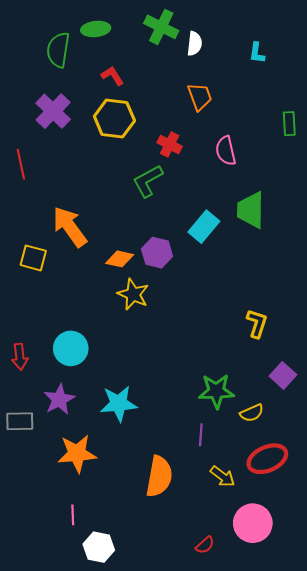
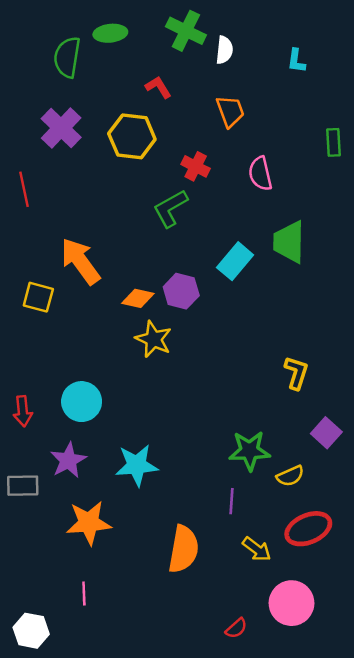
red L-shape: (112, 76) -> (158, 87), moved
white hexagon: (99, 547) -> (31, 631), moved

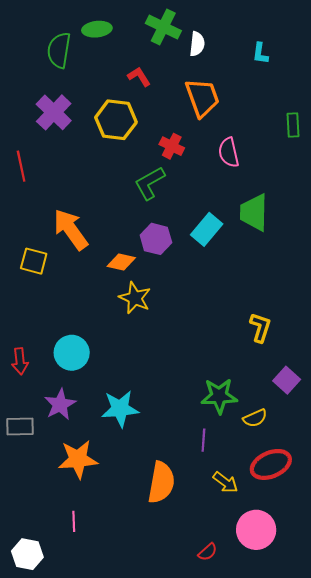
orange trapezoid: (230, 111) -> (202, 98), size x1.4
purple hexagon: (181, 291) -> (156, 239), moved

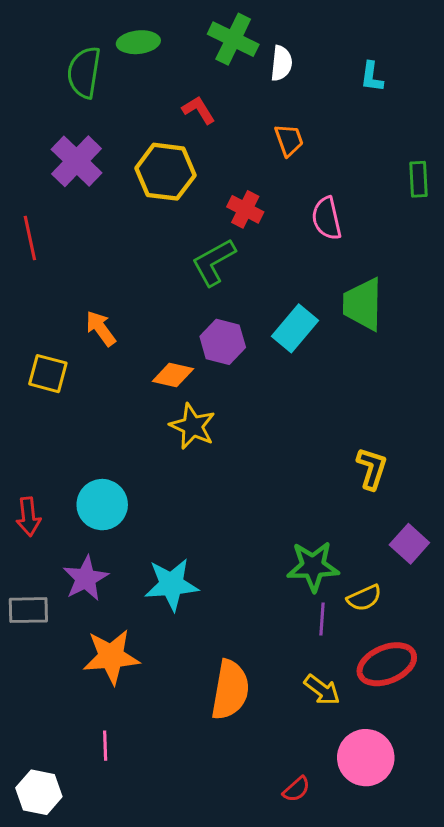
orange trapezoid: (202, 98) -> (289, 140), size x0.6
orange arrow: (71, 229) -> (101, 328), size x0.6
purple line: (203, 440) -> (322, 619), moved

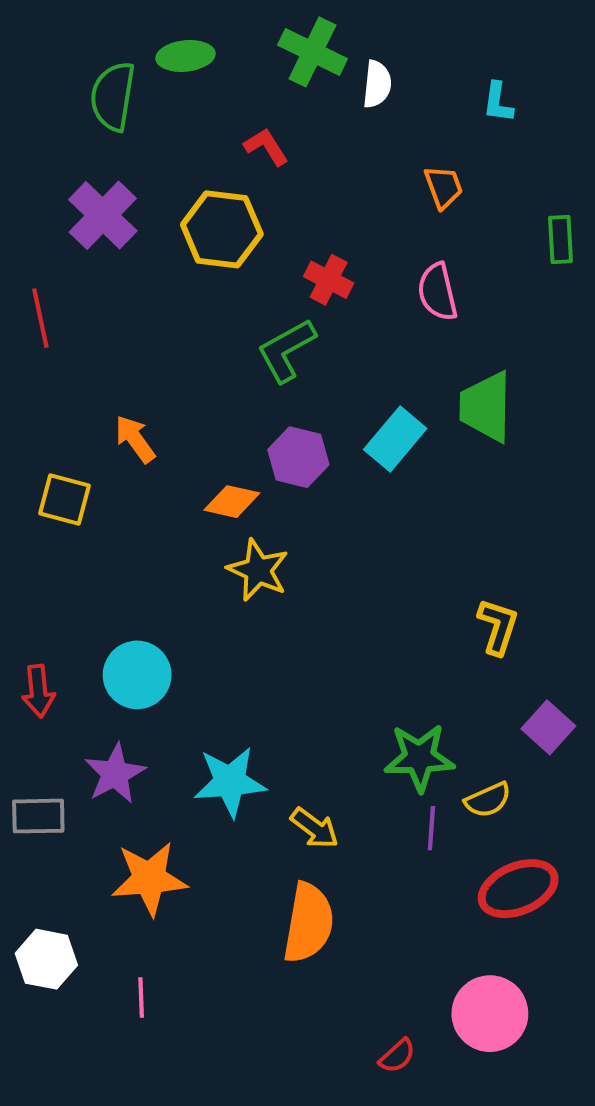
orange trapezoid: (289, 140) -> (444, 187), moved
yellow arrow: (322, 690) -> (315, 828), moved
white hexagon: (39, 792) -> (46, 959), moved

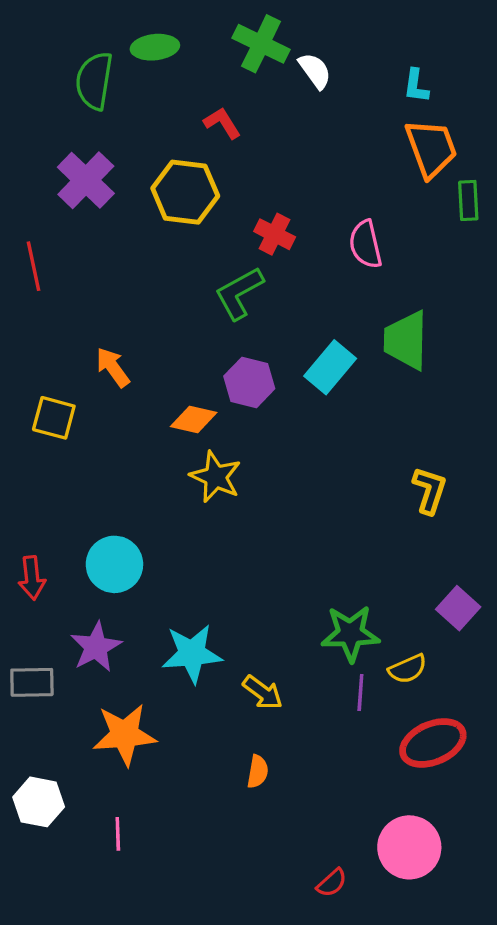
white semicircle: (377, 84) -> (315, 71), turned -42
orange trapezoid: (444, 187) -> (431, 148), moved, size x1.6
yellow L-shape: (498, 627) -> (430, 490), moved
orange semicircle: (308, 923) -> (258, 772), size x0.5

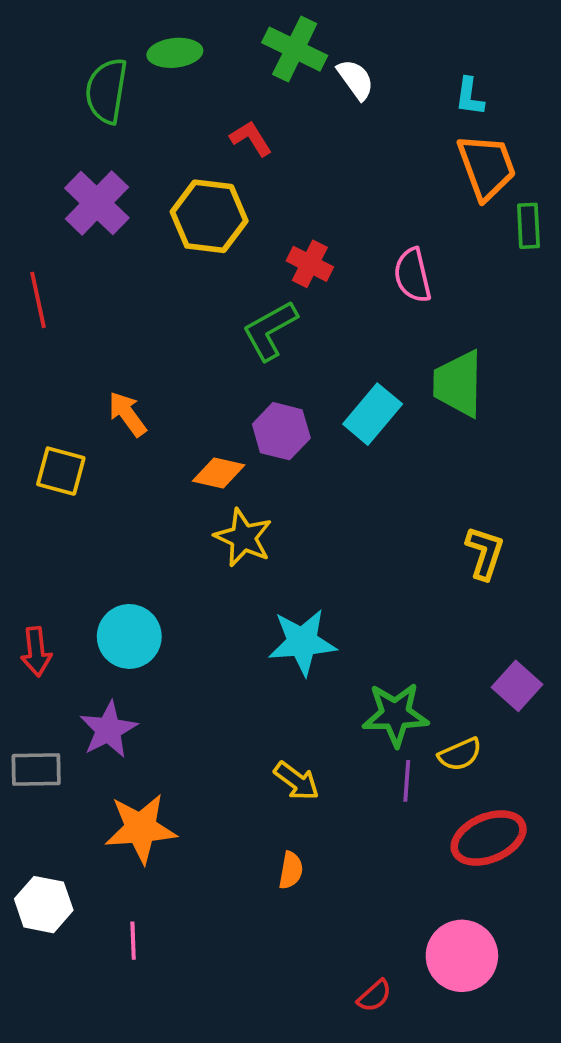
cyan star: (192, 654) -> (302, 642), moved

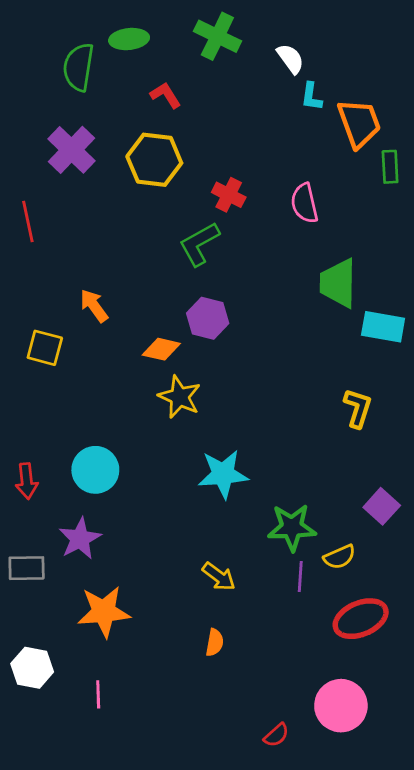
white semicircle: (355, 79) -> (290, 59), moved
cyan L-shape: (470, 97) -> (311, 97), moved
red L-shape: (251, 138) -> (166, 95), moved
cyan rectangle: (373, 414) -> (383, 327), moved, turned 60

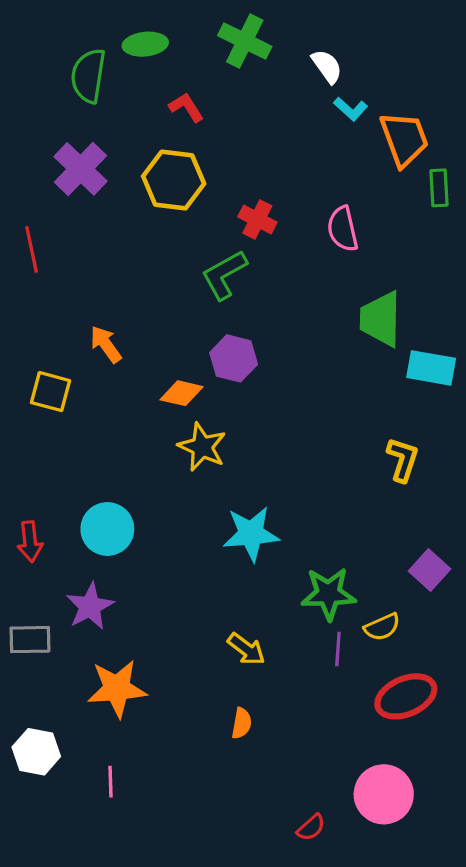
cyan L-shape: (311, 97) -> (351, 109), turned -56

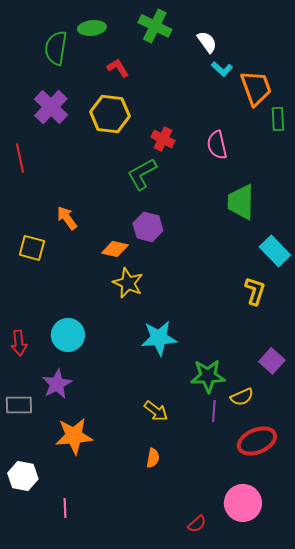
cyan rectangle: (431, 368) -> (275, 251), moved, turned 36
pink line: (111, 782) -> (65, 508), moved

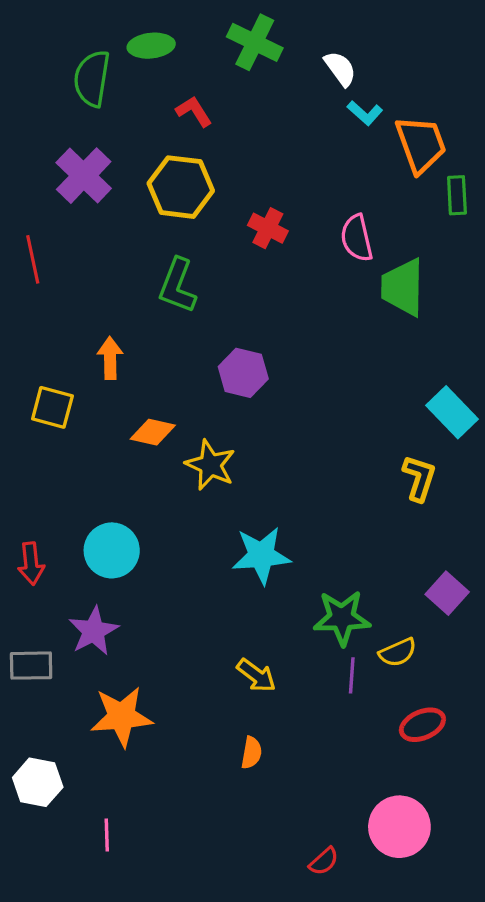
green L-shape: (142, 174) -> (177, 286), moved, turned -40
green trapezoid: (241, 202) -> (403, 287), moved
orange arrow: (67, 218) -> (110, 358), turned 35
orange diamond: (115, 249) -> (153, 432), moved
red ellipse: (257, 441) -> (422, 725), size x0.7

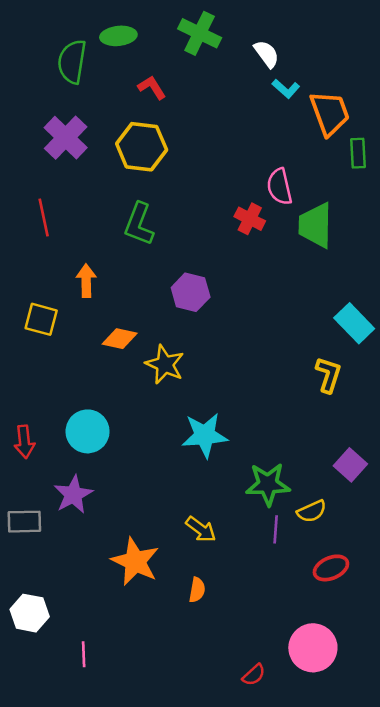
red cross: (268, 228) -> (250, 219), moved
red line: (33, 259) -> (44, 218), moved
orange star: (122, 717) -> (135, 562), moved, turned 30

